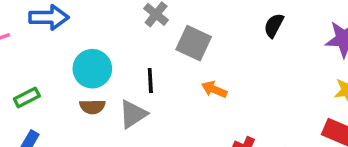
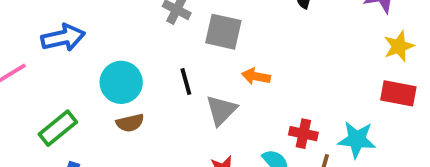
green rectangle: (27, 97) -> (58, 128), size x1.4
gray triangle: (133, 114) -> (221, 110), moved

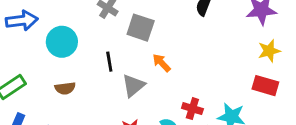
orange arrow: (256, 76) -> (162, 63), turned 30
cyan circle: (121, 82) -> (62, 42), moved

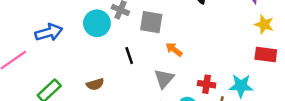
cyan circle: (62, 42) -> (97, 23), moved
yellow star: (269, 51) -> (264, 24), turned -30
gray triangle: (133, 85) -> (164, 79), moved

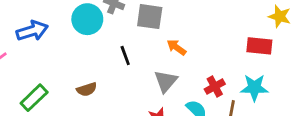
red rectangle: (266, 55) -> (259, 46), moved
red cross: (207, 84) -> (215, 87), turned -36

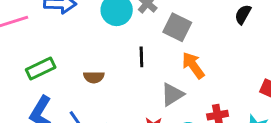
orange arrow: (176, 47) -> (193, 65), size x1.4

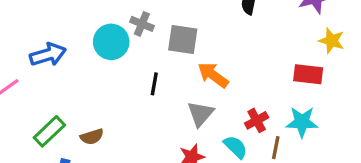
black line: (141, 57) -> (154, 84), turned 30
brown semicircle: (94, 77) -> (92, 137), moved

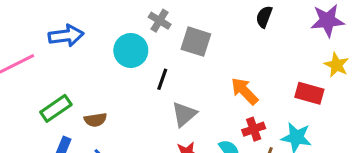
cyan circle: (111, 42) -> (131, 50), moved
orange arrow: (213, 75) -> (244, 91), moved
gray triangle: (200, 114) -> (184, 114), moved

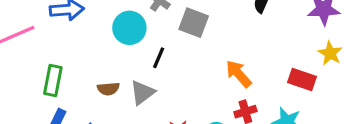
green rectangle: (56, 108) -> (53, 80), turned -48
gray triangle: (184, 114) -> (142, 92), moved
brown semicircle: (95, 120) -> (108, 89), moved

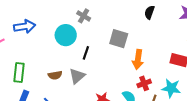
gray square: (194, 23) -> (119, 39), moved
orange arrow: (239, 74) -> (138, 59), turned -126

